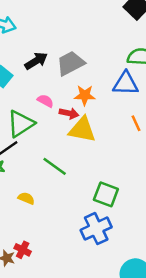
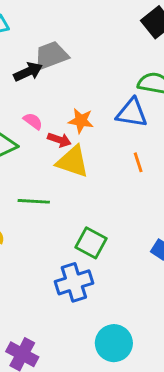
gray trapezoid: (70, 63) -> (51, 55), moved
green line: (55, 166) -> (34, 201), turned -40

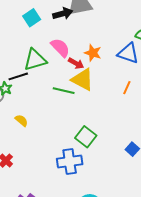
pink semicircle: (33, 121) -> (60, 48), size x1.5
orange line: (138, 162) -> (127, 88), turned 32
green line: (34, 201) -> (64, 91), moved

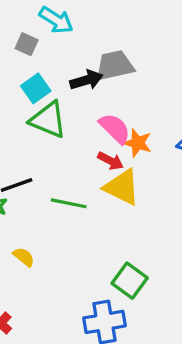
pink semicircle: (60, 48) -> (115, 128), moved
green triangle: (35, 60) -> (48, 120), moved, turned 40
green line: (64, 91) -> (69, 203), moved

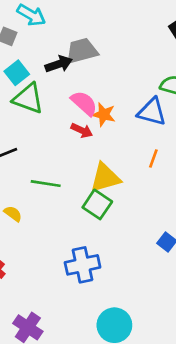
yellow triangle: (122, 187) -> (105, 178), moved, turned -40
green line: (69, 203) -> (46, 184), moved
green square: (130, 281) -> (97, 204), moved

